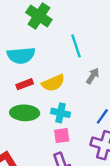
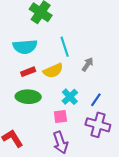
cyan line: (76, 46) -> (65, 47), moved
cyan cross: (60, 113) -> (70, 97), moved, turned 35

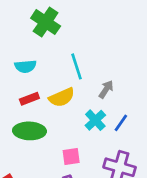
cyan semicircle: (25, 47) -> (25, 66), size x0.7
cyan cross: (70, 97) -> (95, 120), moved
blue line: (96, 100) -> (121, 123), moved

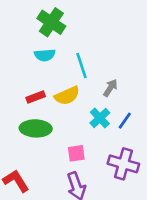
cyan semicircle: (25, 66) -> (45, 55), moved

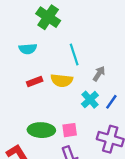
cyan semicircle: (45, 55) -> (28, 49), moved
yellow semicircle: (67, 96) -> (62, 80), turned 30
green ellipse: (36, 128) -> (41, 130), moved

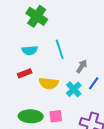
cyan semicircle: (28, 49) -> (30, 50), moved
yellow semicircle: (62, 80) -> (49, 83), moved
blue line: (111, 102) -> (94, 83), moved

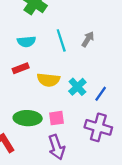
gray arrow: (82, 66) -> (88, 39), moved
blue line: (94, 83) -> (101, 94), moved

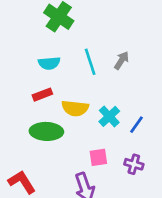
green ellipse: (28, 118) -> (46, 131), moved
pink square: (57, 118) -> (98, 157), moved
purple cross: (98, 127) -> (134, 164), size x0.6

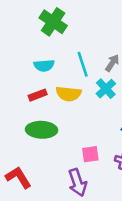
yellow semicircle: (75, 108) -> (69, 94), moved
cyan cross: (109, 116) -> (106, 89), moved

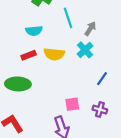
cyan line: (83, 64) -> (68, 18), moved
green ellipse: (42, 130) -> (18, 84), moved

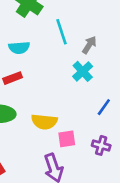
yellow semicircle: (54, 54) -> (44, 122), moved

